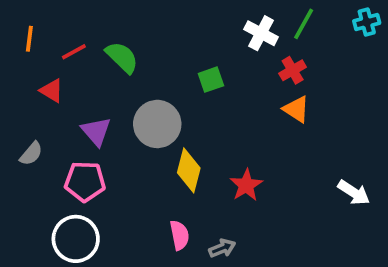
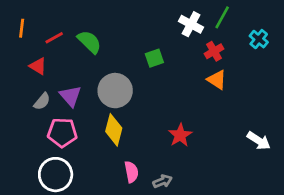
cyan cross: (367, 22) -> (259, 39), moved, turned -36
gray semicircle: (31, 154) -> (42, 101), moved
yellow diamond: (189, 170) -> (114, 130), moved

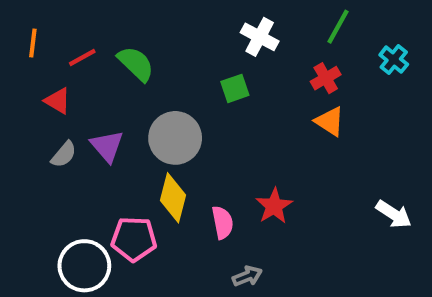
white cross: (191, 24) -> (260, 37), moved
pink pentagon: (62, 133) -> (134, 239), moved
pink semicircle: (131, 172) -> (223, 222), moved

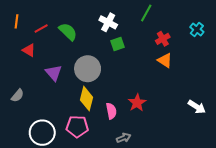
green line: (338, 27) -> (146, 13), moved
white cross: (260, 37) -> (108, 22), moved
gray semicircle: (64, 154) -> (17, 96), moved
pink pentagon: (134, 239) -> (77, 126), moved

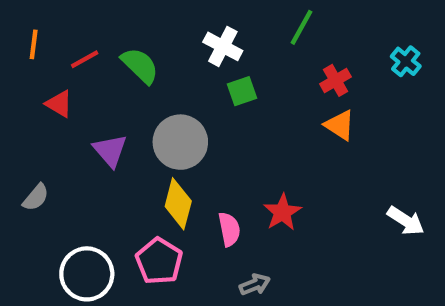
pink pentagon: (77, 126) -> (159, 261), turned 30

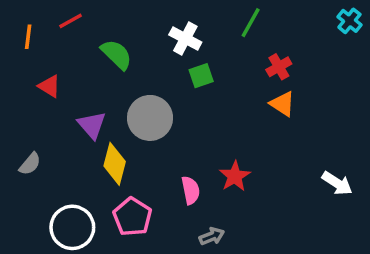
red line: (85, 59) -> (71, 21), moved
cyan cross: (406, 61) -> (349, 21), moved
yellow diamond: (178, 204) -> (115, 164), moved

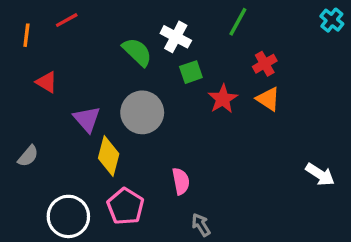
green semicircle: (116, 54) -> (137, 52), moved
red star: (235, 176) -> (223, 99), moved
gray arrow: (212, 236) -> (201, 225), turned -100

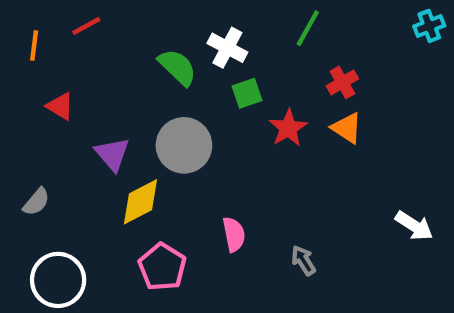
cyan cross: (332, 20) -> (429, 26), turned 30
yellow diamond: (109, 156) -> (141, 202), turned 48
white circle: (68, 216) -> (58, 280), moved
gray arrow: (201, 225) -> (303, 260), moved

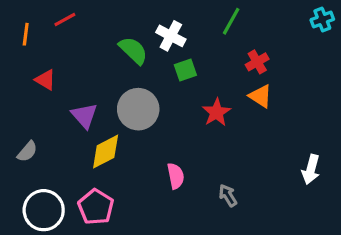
red star: (288, 128) -> (216, 112), moved
white arrow: (414, 226) -> (311, 169), turned 72
pink pentagon: (162, 267) -> (96, 207), moved

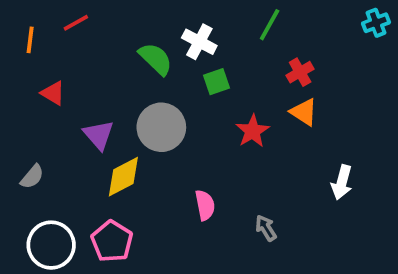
white arrow: (311, 169) -> (342, 182), moved

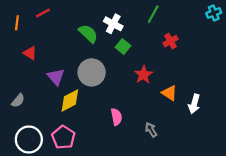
green square: (216, 82) -> (123, 46), turned -32
orange triangle: (304, 112) -> (169, 93), moved

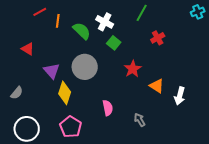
orange line: (17, 23) -> (58, 21), moved
yellow diamond: (70, 101) -> (65, 93), turned -45
pink pentagon: (63, 137) -> (71, 127), moved

